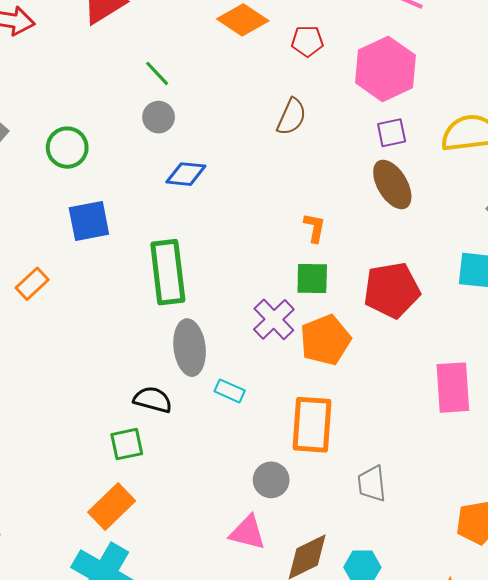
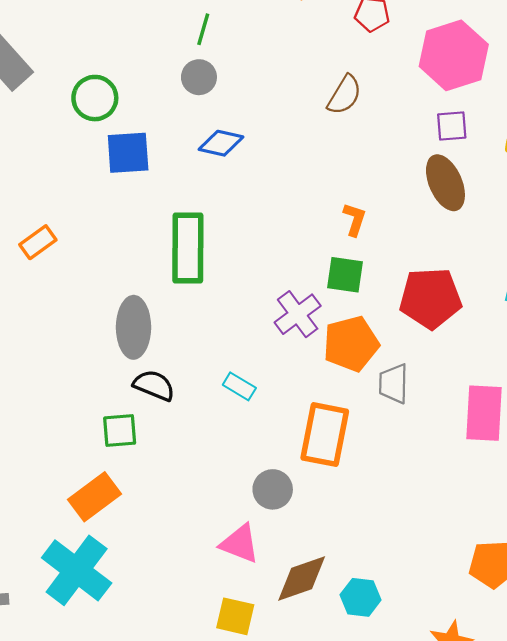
green line: (157, 73) -> (203, 29), turned 52
blue square: (89, 221) -> (128, 153), moved
gray ellipse: (190, 348) -> (134, 327), moved
gray trapezoid: (372, 484) -> (393, 384), moved

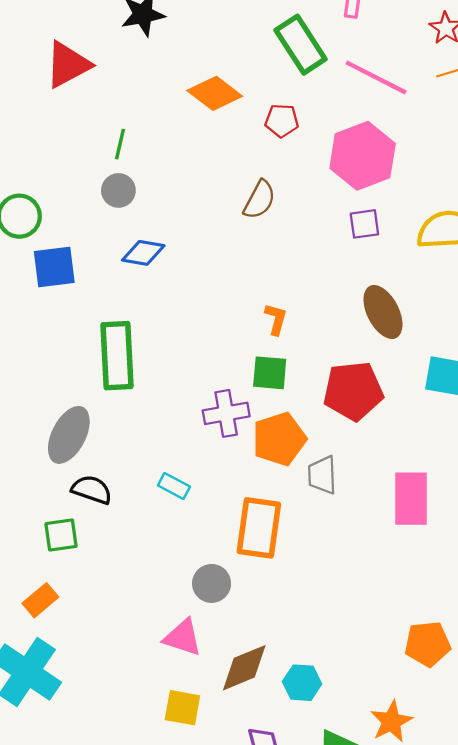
brown ellipse: (445, 183) -> (383, 312), moved
purple cross: (298, 314) -> (226, 413), turned 30
gray ellipse: (134, 327) -> (69, 435), turned 30
orange rectangle: (94, 497) -> (40, 600), size x0.7

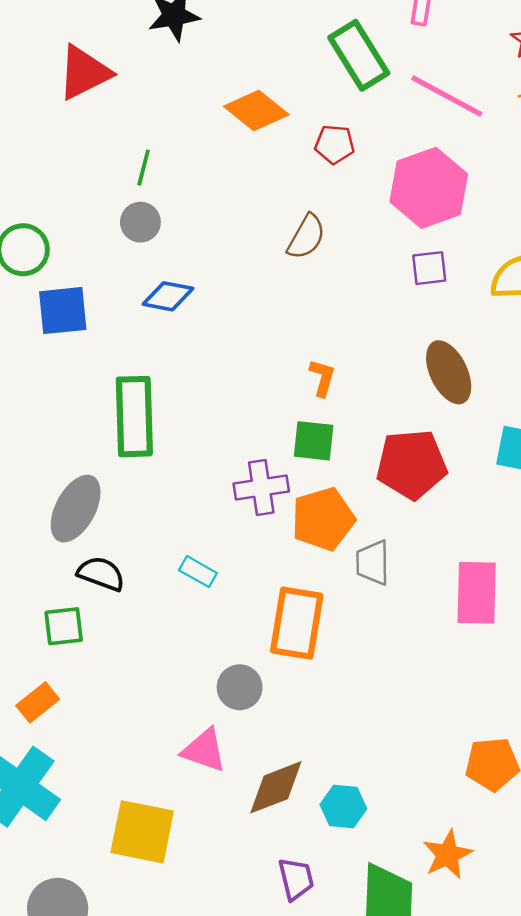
yellow square: (182, 708) -> (142, 832), moved, size x1.5

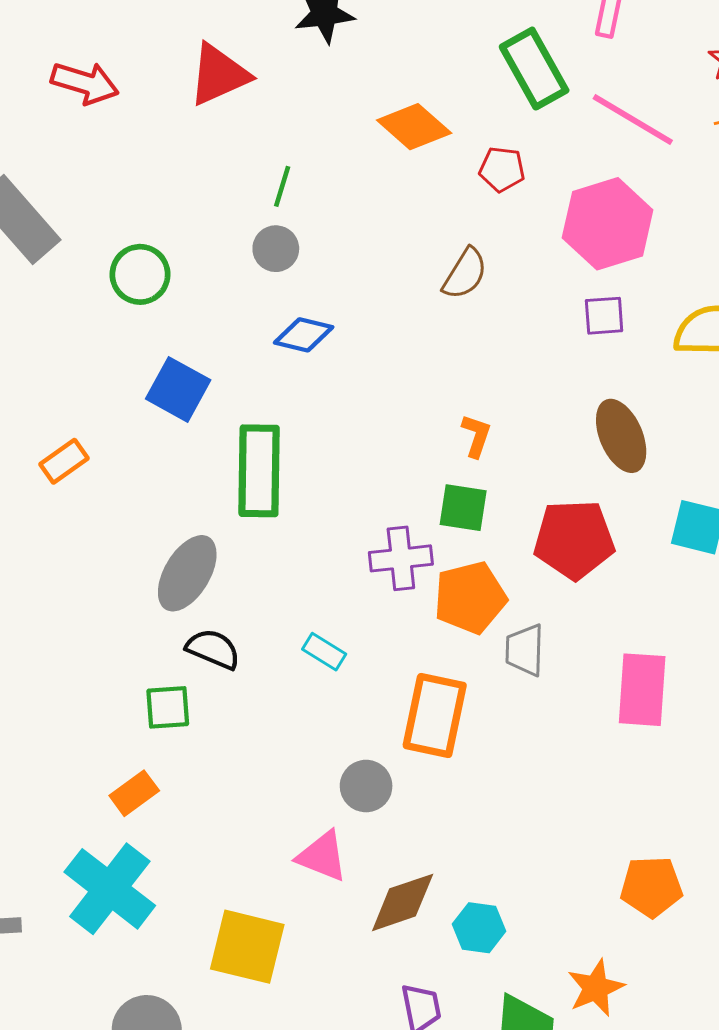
blue square: (63, 311) -> (178, 389), moved, turned 32

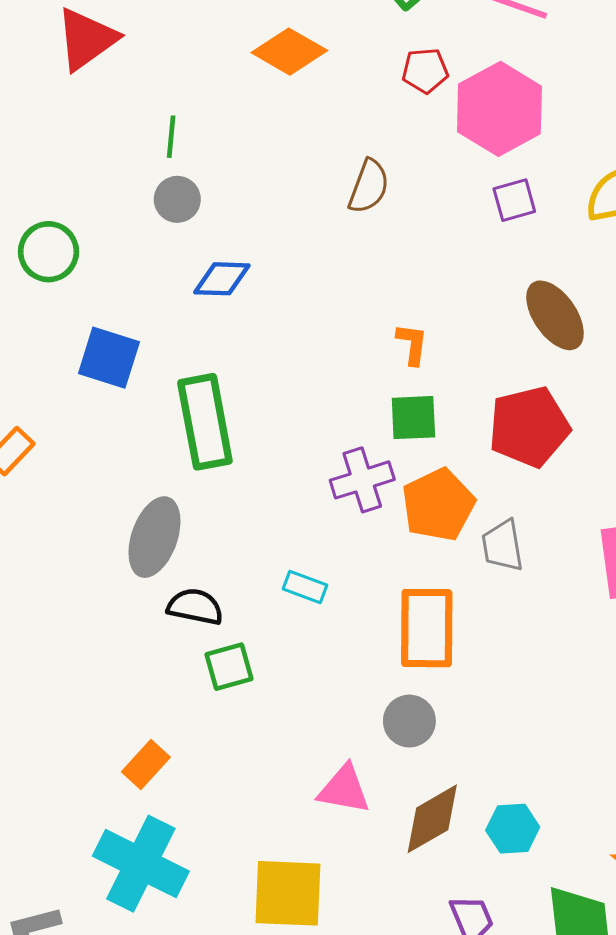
red pentagon: (502, 169) -> (425, 71), moved
green square: (168, 707) -> (229, 667), moved
gray circle: (366, 786) -> (409, 721), moved

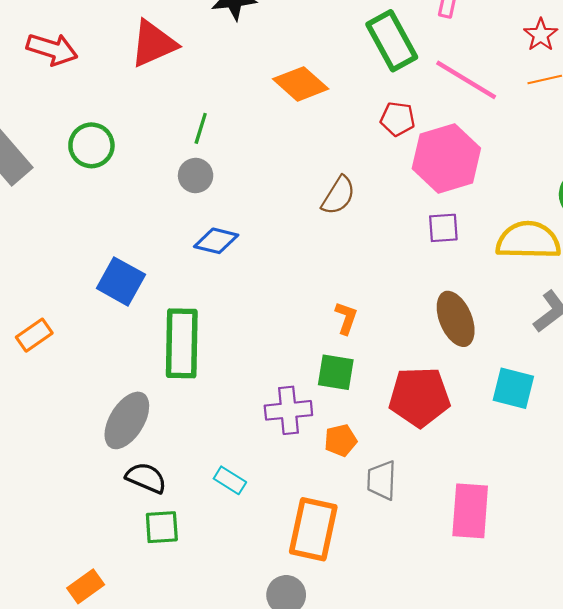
green circle: (49, 252) -> (91, 145), moved
orange pentagon: (438, 505) -> (341, 440), size x0.6

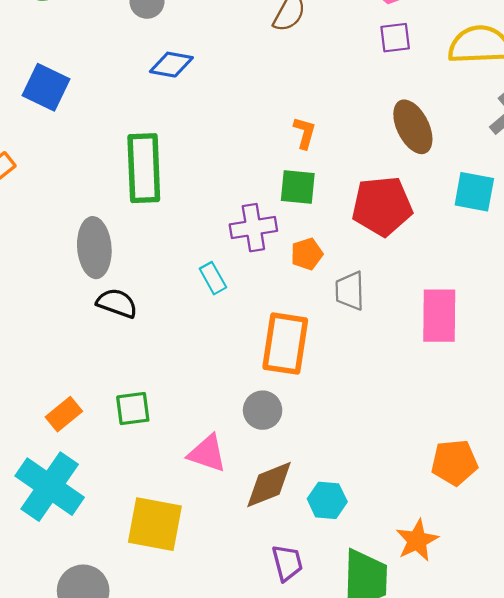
blue square: (121, 281) -> (46, 87), moved
gray ellipse: (127, 420) -> (94, 248), turned -32
cyan rectangle: (230, 480) -> (213, 278), moved, turned 32
green square: (162, 527) -> (133, 409), moved

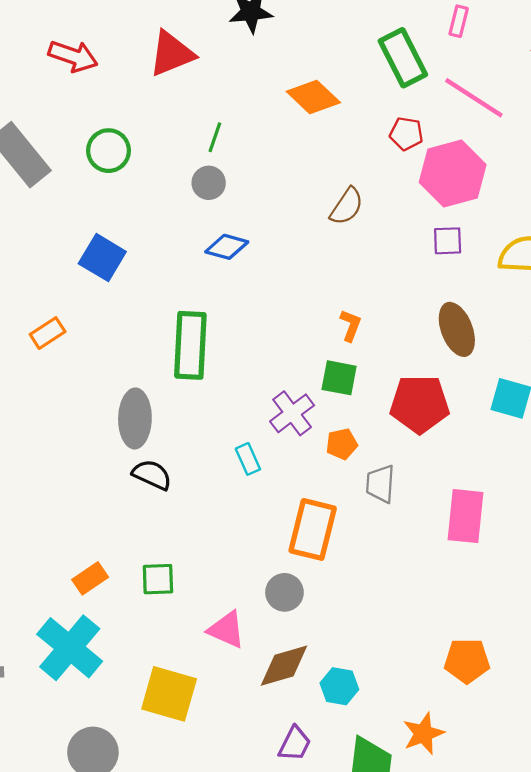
purple cross: (253, 228) -> (292, 413), turned -33
purple trapezoid: (287, 563) -> (295, 744), turned 36

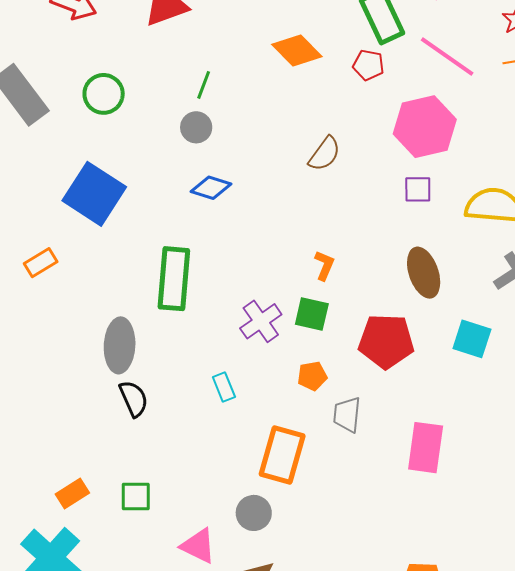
red pentagon: (406, 134) -> (368, 65), moved
blue square: (102, 258) -> (94, 194), size x1.4
purple cross: (292, 413) -> (261, 321), moved
black semicircle: (152, 475) -> (134, 399), turned 39

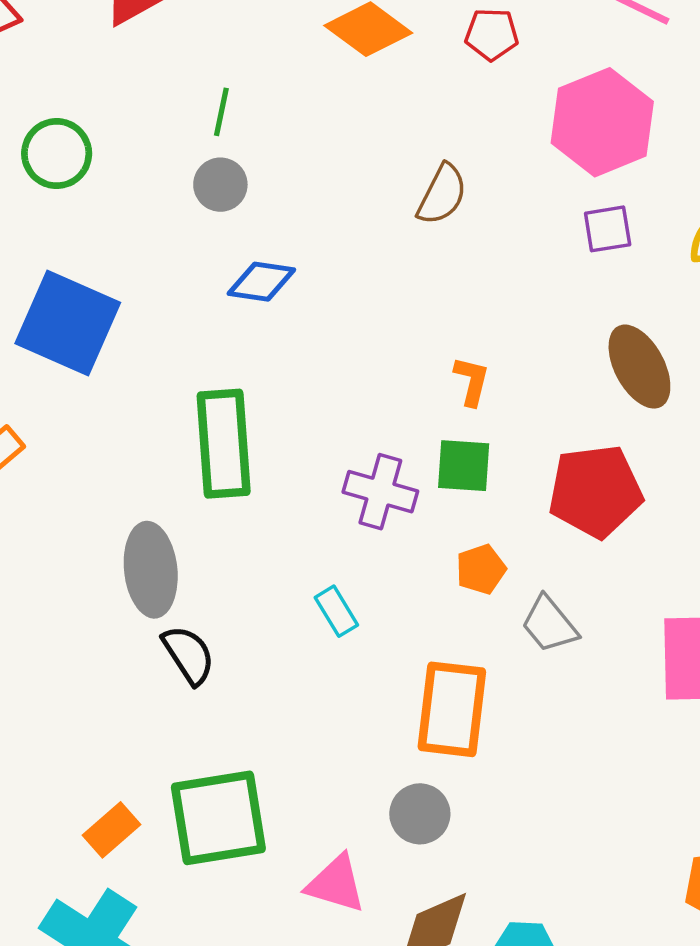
purple cross: (261, 321) -> (380, 492), turned -30
gray trapezoid: (347, 415) -> (550, 624), turned -36
green square: (136, 496) -> (218, 818), size x1.8

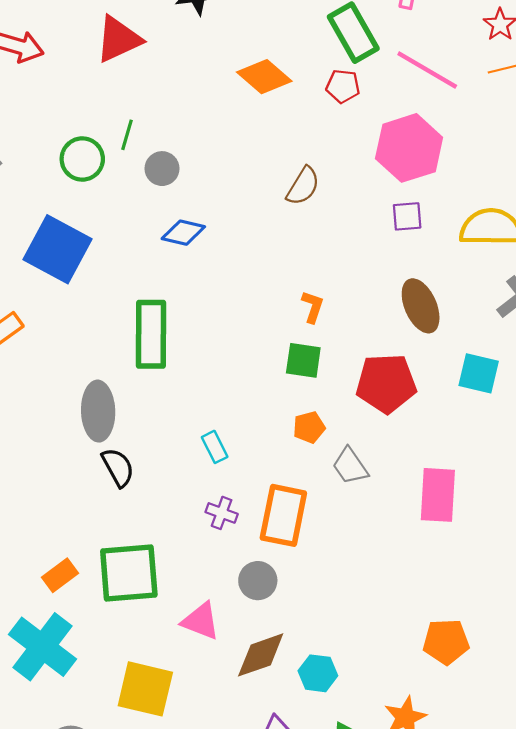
green line: (221, 112) -> (127, 135), moved
green circle: (57, 154) -> (82, 159), moved
purple cross: (380, 492) -> (222, 513), moved, size x0.7

